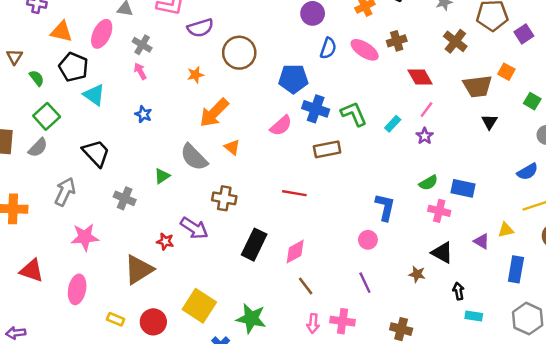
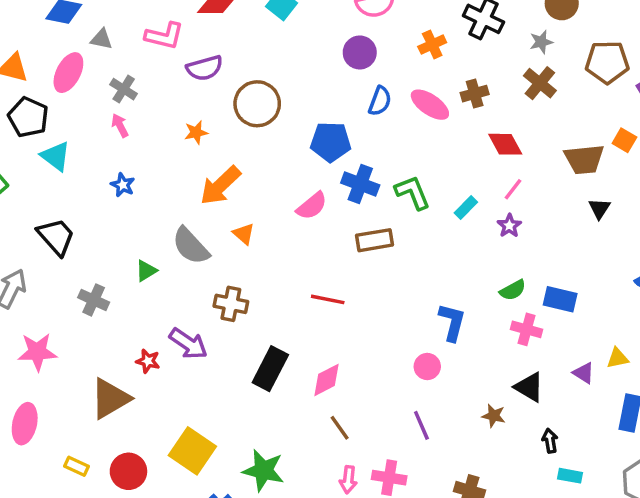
brown cross: (455, 41) -> (540, 83), moved

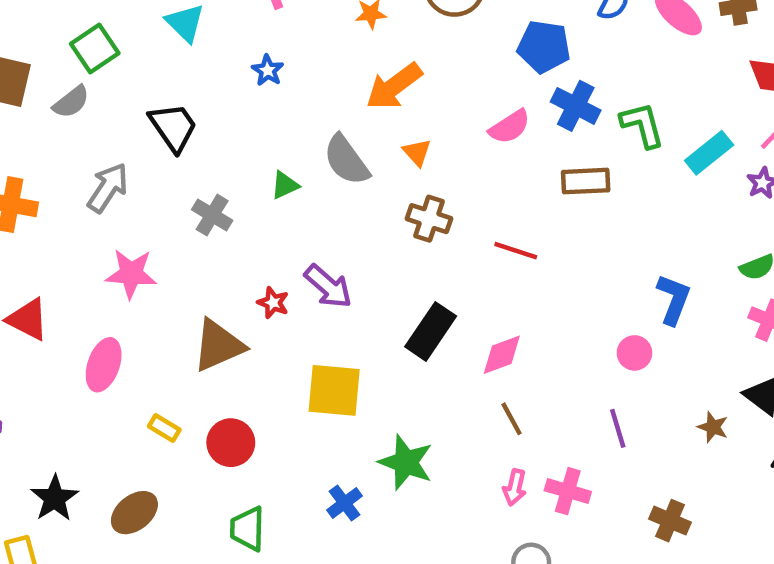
cyan rectangle: (466, 208) -> (709, 153), size x1.5
brown cross: (231, 304) -> (429, 219), moved
yellow square: (192, 451) -> (334, 390), moved, turned -36

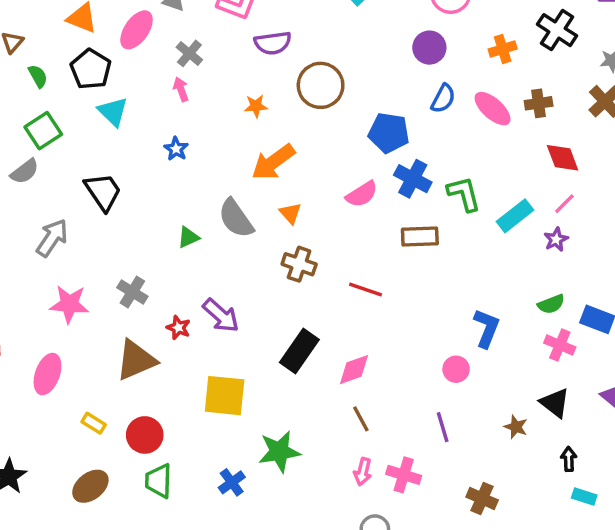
gray cross: (212, 215) -> (132, 292), moved
green star: (406, 462) -> (279, 452), turned -30
brown ellipse: (134, 513) -> (90, 486), moved
green trapezoid: (247, 529) -> (159, 481), moved

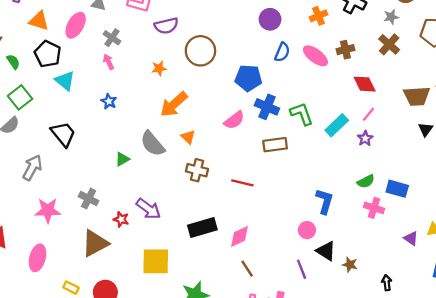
black rectangle: (299, 351) -> (202, 227), turned 44
black triangle: (555, 403) -> (326, 251), moved

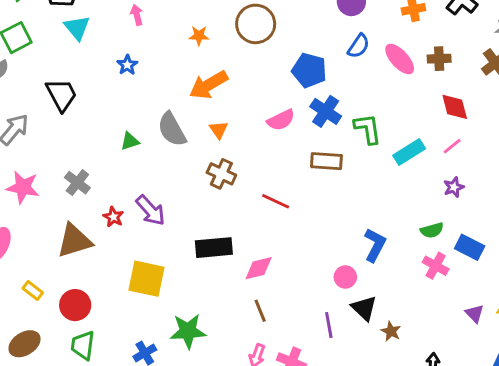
purple star: (365, 138) -> (454, 187), moved

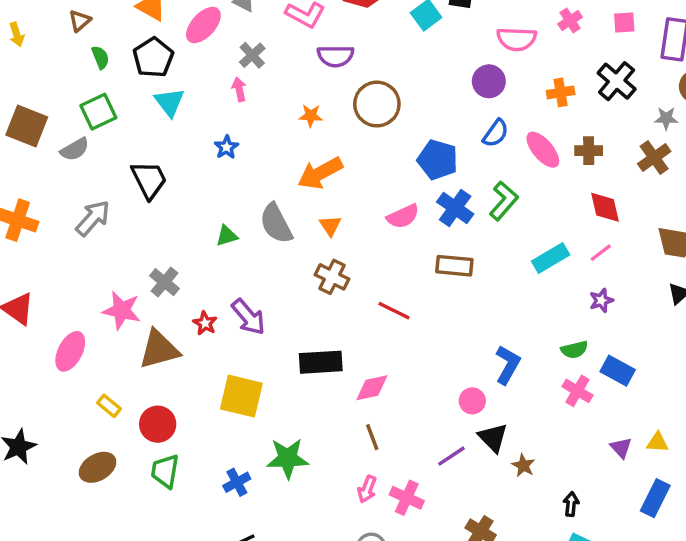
green L-shape: (368, 129) -> (504, 201), moved, turned 48
pink star: (23, 187) -> (122, 310), moved
purple line: (329, 325) -> (451, 456), turned 65

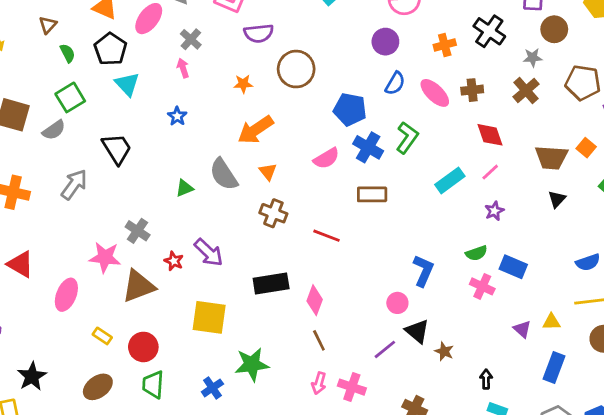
pink diamond: (372, 388) -> (315, 300), turned -52

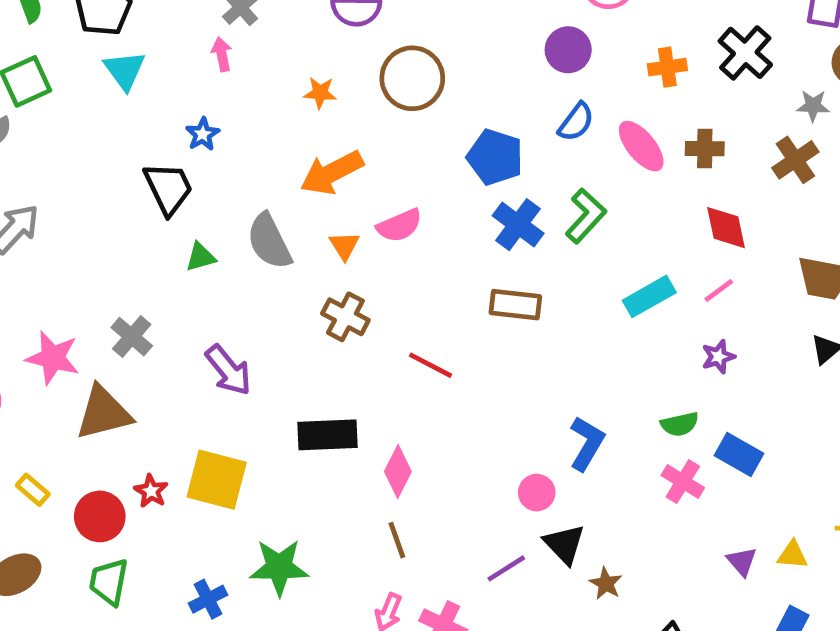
black trapezoid: (117, 149) -> (168, 188), moved
pink semicircle: (326, 158) -> (399, 226), moved
gray cross: (138, 231) -> (132, 337), moved
red star: (174, 261) -> (151, 491), moved

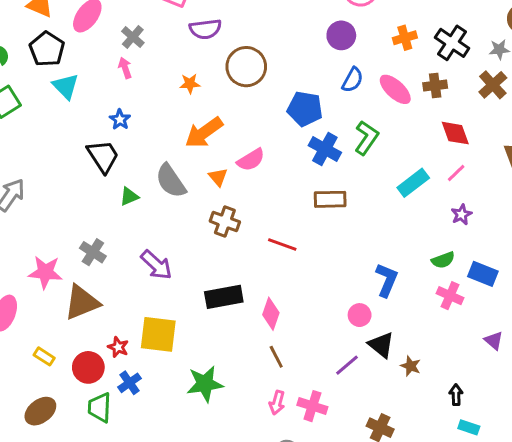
black cross: (745, 53) -> (452, 43), moved
blue cross: (208, 599) -> (129, 383), moved

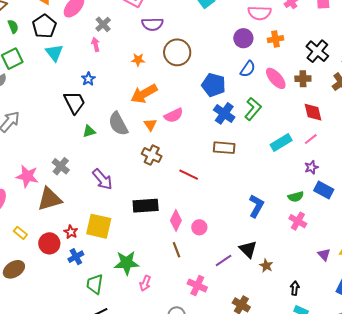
orange cross: (405, 38) -> (276, 39), moved
blue rectangle: (483, 274) -> (324, 190), moved
pink circle: (360, 315) -> (199, 227), moved
pink arrow: (277, 403) -> (145, 283), moved
green trapezoid: (100, 407) -> (95, 284), moved

